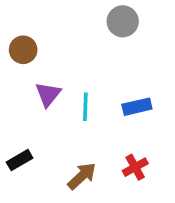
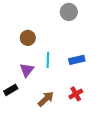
brown circle: (23, 50) -> (28, 38), moved
purple triangle: (48, 94) -> (27, 70), moved

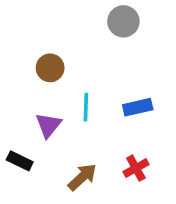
black rectangle: (11, 90) -> (20, 161), turned 56

